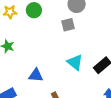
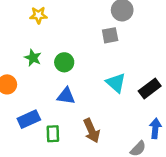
green circle: (34, 10) -> (64, 62), moved

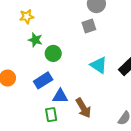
green star: (33, 58) -> (35, 40), moved
blue triangle: (66, 96) -> (60, 96), moved
blue rectangle: (29, 119) -> (43, 80), moved

